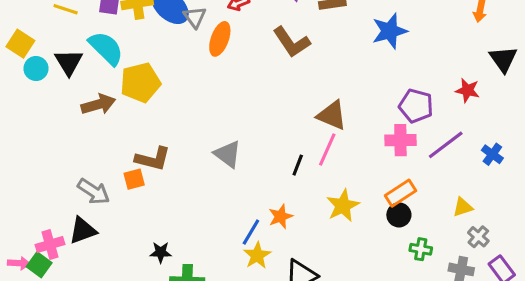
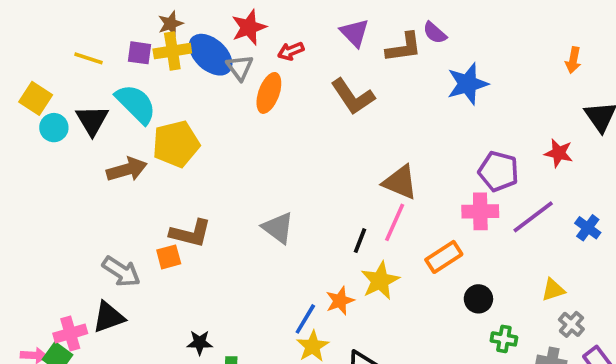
orange rectangle: (400, 193) -> (444, 257), moved
yellow star: (343, 206) -> (380, 281), moved

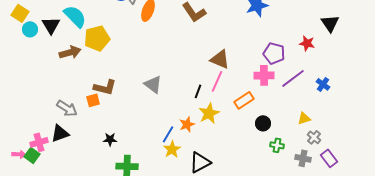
black star: (200, 343) -> (110, 139), moved

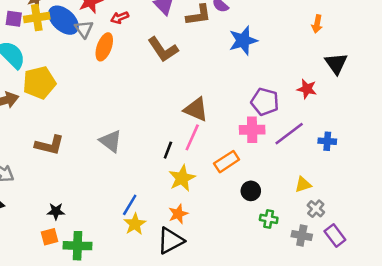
blue cross: (323, 84) -> (327, 141), turned -32
orange square: (93, 100) -> (49, 237), moved
orange star: (187, 124) -> (178, 214), moved

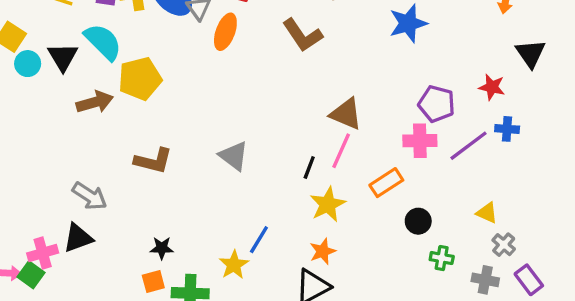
blue cross: (327, 141) -> (507, 129), moved
yellow triangle: (303, 185) -> (487, 213), turned 42
yellow star: (135, 224) -> (234, 265), moved

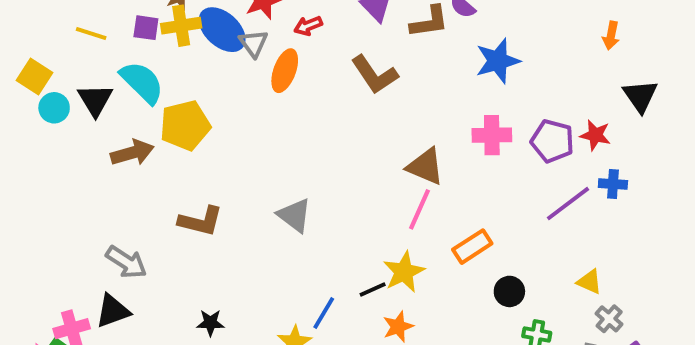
purple pentagon: (437, 104) -> (552, 141), moved
pink cross: (420, 141) -> (492, 135), moved
black line: (309, 168) -> (373, 290), moved, turned 45

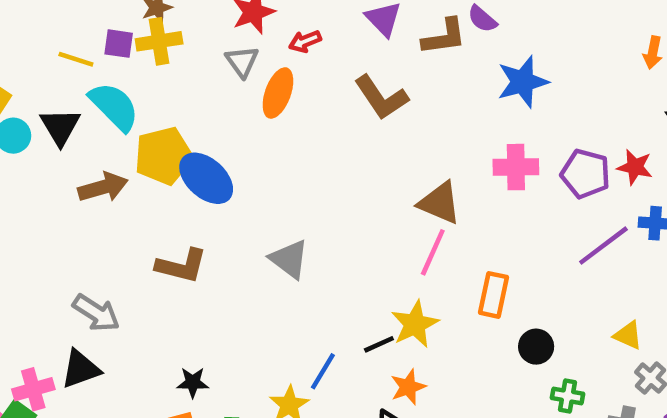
blue ellipse: (222, 30) -> (206, 178), moved
yellow line: (91, 34) -> (76, 59), moved
orange rectangle: (472, 247) -> (493, 295), turned -45

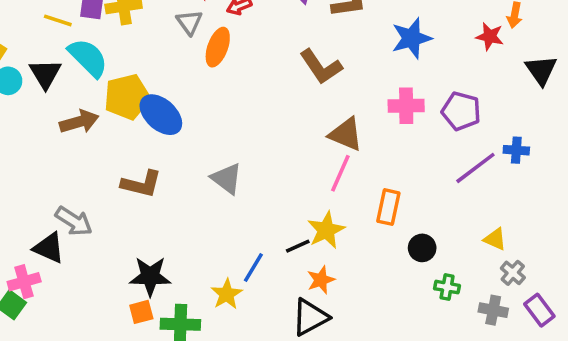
brown L-shape: (381, 97) -> (321, 67), moved
red star: (635, 167) -> (490, 36), moved
black triangle: (80, 369) -> (49, 248), moved, turned 44
black star: (193, 382) -> (150, 276), size x1.6

